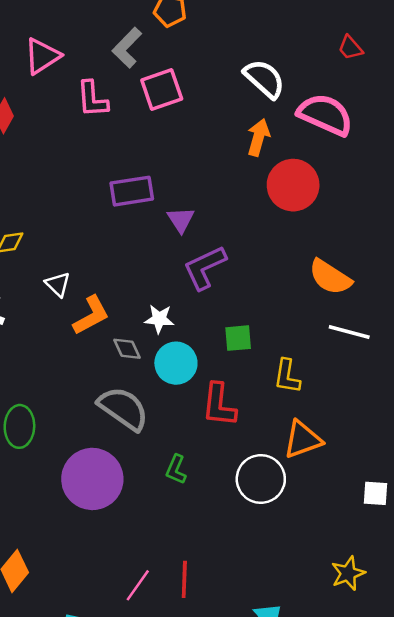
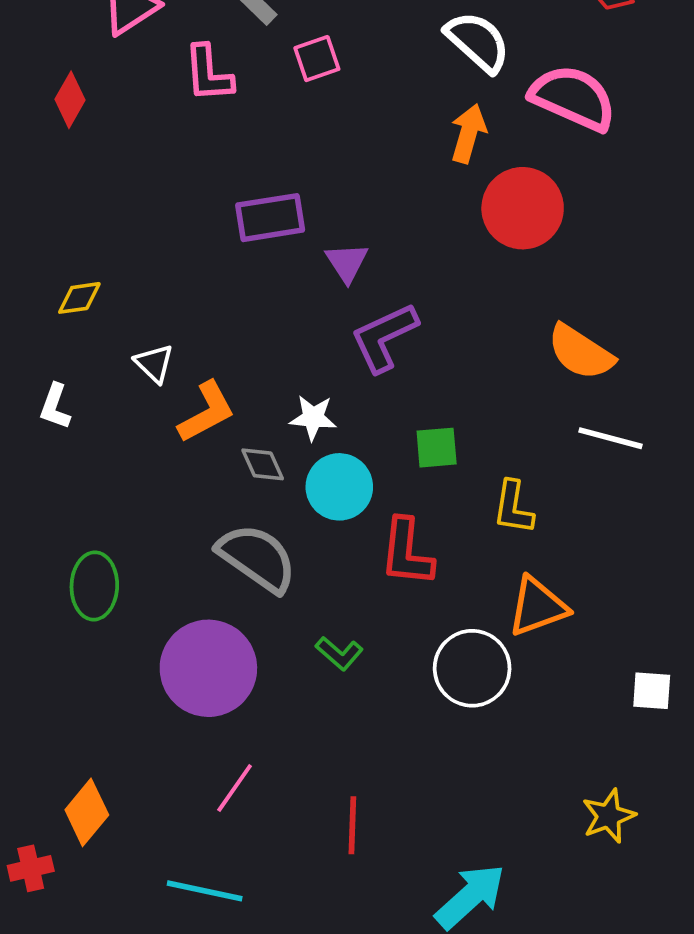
pink square: (162, 90) -> (317, 59), size x0.7
green L-shape: (176, 469) -> (339, 653), turned -72
pink line: (138, 585) -> (235, 788), moved

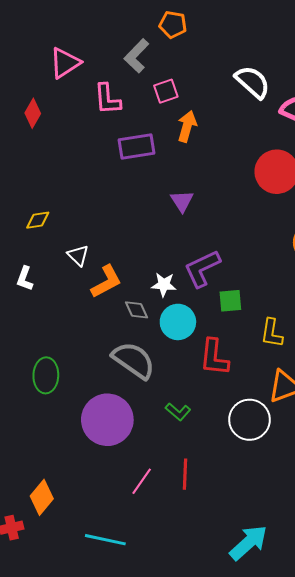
orange arrow: (468, 133) -> (187, 126), moved
purple rectangle: (270, 218) -> (137, 147), moved
purple L-shape: (384, 337) -> (202, 269), moved
pink line: (235, 788) -> (142, 481), moved
red line: (352, 825) -> (185, 474), moved

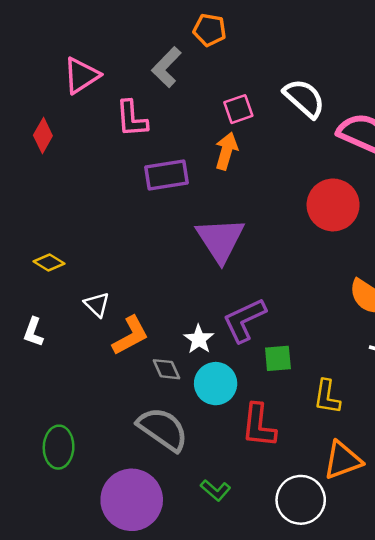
pink square: (166, 91) -> (238, 109), moved
purple triangle: (182, 201) -> (220, 240), size x1.8
yellow diamond: (38, 220) -> (49, 262), turned 40
white star: (164, 285) -> (199, 339), turned 30

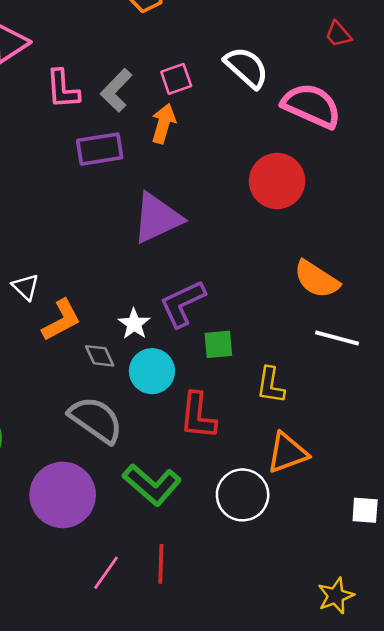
gray L-shape: (166, 67) -> (116, 90), moved
purple triangle: (220, 240) -> (157, 218), turned 38
green L-shape: (216, 490) -> (152, 485), size x1.8

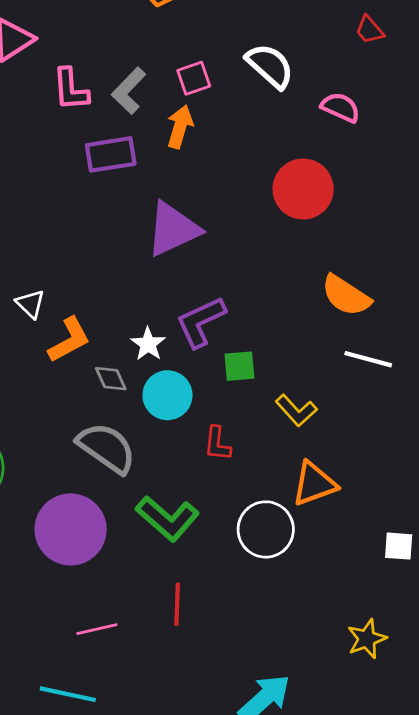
pink semicircle: (311, 106) -> (340, 107), size x0.6
yellow L-shape: (271, 385) -> (296, 410), turned -51
red L-shape: (198, 416) -> (217, 444), size x0.7
pink line: (106, 573) -> (97, 629), moved, turned 42

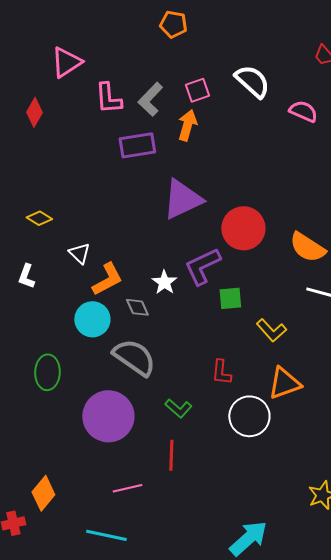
red circle: (303, 189) -> (243, 228), moved
cyan circle: (167, 395) -> (92, 319), moved
red L-shape: (217, 444) -> (221, 372), moved
green L-shape: (167, 518) -> (178, 408), size x0.6
red line: (177, 604) -> (171, 455), moved

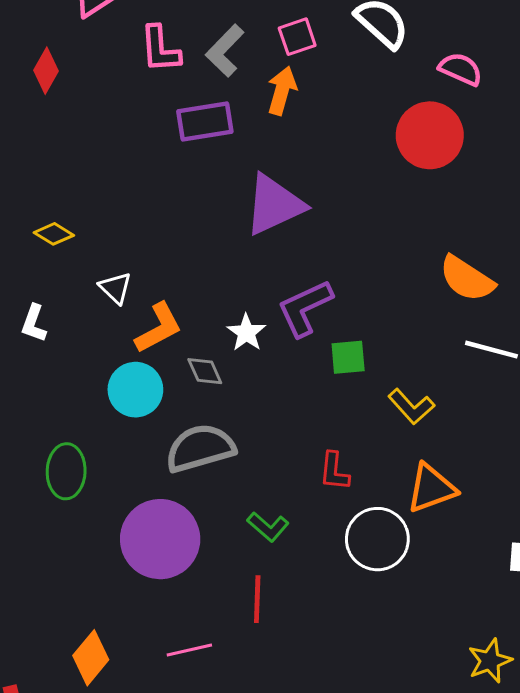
red circle: (243, 228) -> (430, 135), moved
gray semicircle: (134, 357) -> (200, 448), turned -51
orange diamond: (43, 493) -> (91, 658), moved

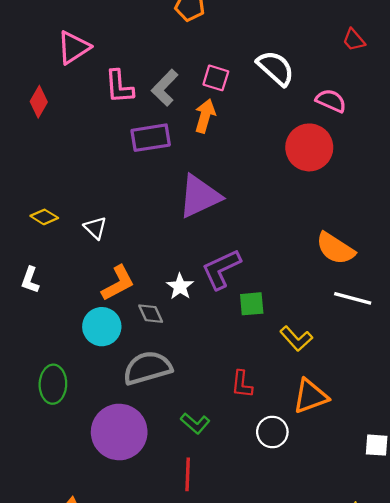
pink square: (297, 37) -> (216, 78), turned 36
white triangle: (115, 288) -> (95, 228), moved
white circle: (377, 539) -> (272, 432), size x0.7

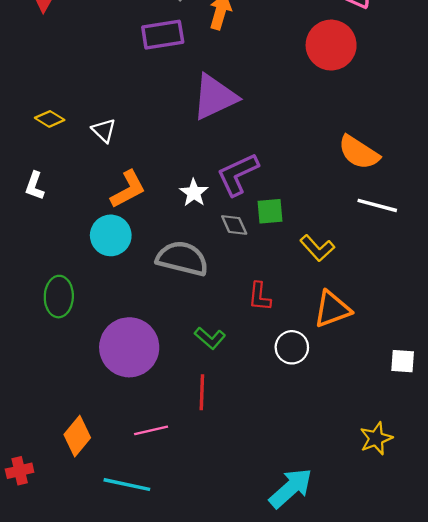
gray diamond: (151, 314) -> (234, 225), moved
gray semicircle: (147, 368) -> (182, 258), moved, turned 30

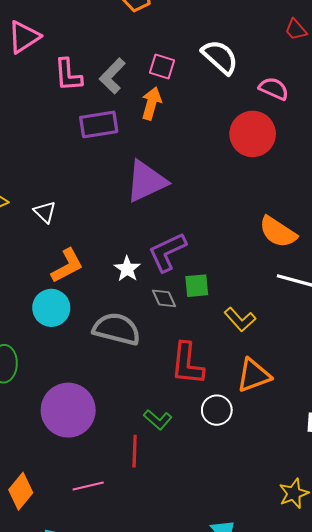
red L-shape: (260, 297) -> (187, 364), size x1.6
green L-shape: (210, 338) -> (158, 420), moved

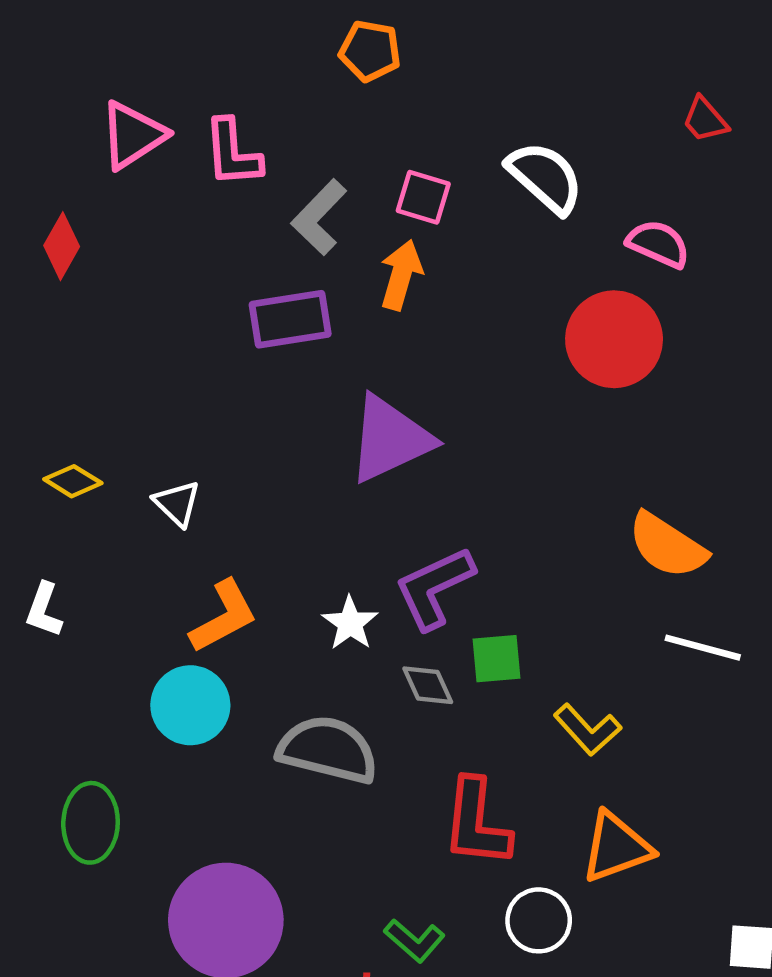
pink L-shape: (68, 75) -> (232, 153), moved

